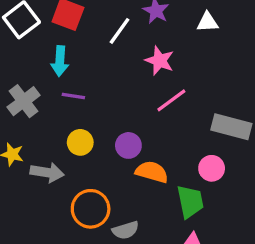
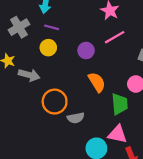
yellow circle: (80, 142) -> (48, 48), moved
purple circle: (128, 145) -> (86, 51), moved
orange semicircle: (152, 172) -> (97, 82), turned 36

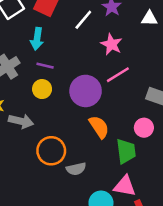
purple circle: (86, 51) -> (86, 91), size x1.6

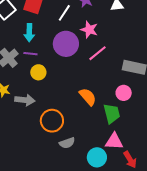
purple line: (45, 66) -> (30, 54), moved
purple circle: (86, 91) -> (66, 44), moved
gray semicircle: (76, 169) -> (67, 143), moved

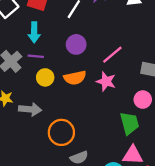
pink star: (89, 30) -> (106, 81), moved
purple circle: (66, 44) -> (76, 44), size x0.7
orange semicircle: (88, 97) -> (75, 78), moved, turned 120

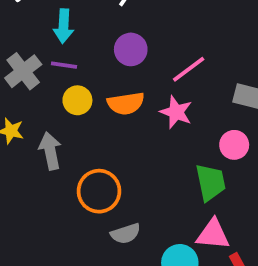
gray arrow: (30, 109) -> (50, 151), turned -110

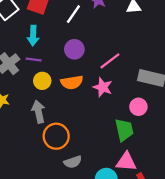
gray arrow: (50, 151) -> (38, 112), moved

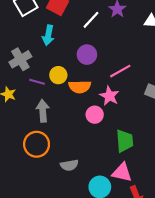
purple line: (34, 59) -> (37, 82), moved
yellow circle: (42, 81) -> (58, 75), moved
pink circle: (138, 107) -> (95, 115), moved
orange circle: (56, 136) -> (37, 144), moved

